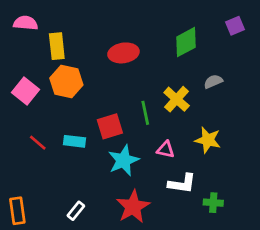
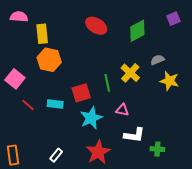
red ellipse: (123, 53) -> (96, 26), moved, turned 40
pink square: (26, 91) -> (15, 79), moved
yellow star: (208, 140) -> (169, 81), moved

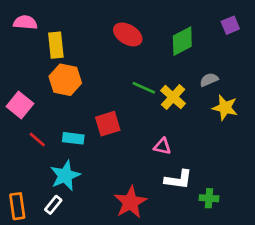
green line: (107, 83) -> (144, 88), moved, turned -54
cyan star: (91, 118) -> (65, 176), moved
white rectangle: (56, 155) -> (53, 205), moved

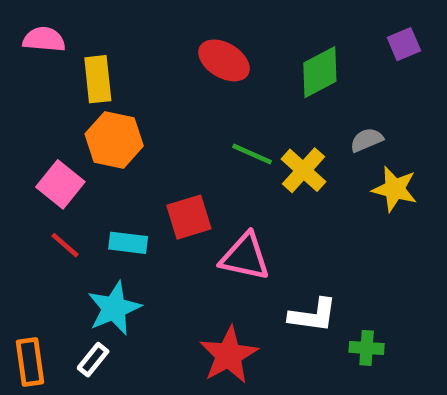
pink square: (20, 105) -> (60, 184), moved
pink triangle: (162, 146) -> (245, 257), moved, size x1.6

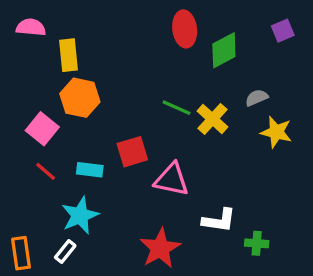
red ellipse: (224, 60) -> (185, 29), moved, turned 52

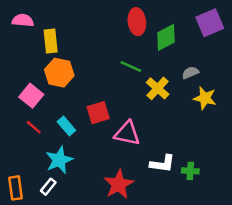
purple square: (283, 31) -> (210, 23), size x1.6
green line: (176, 108) -> (131, 67), moved
cyan rectangle: (90, 170) -> (66, 126), turned 42
green cross: (257, 243) -> (190, 171), moved

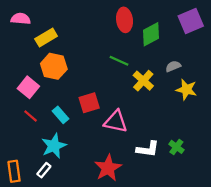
yellow rectangle: (51, 41) -> (46, 38), turned 65
green cross: (190, 171) -> (176, 147), moved, turned 32

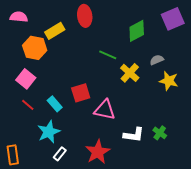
red ellipse: (125, 20) -> (85, 16), moved
yellow rectangle: (46, 38) -> (55, 31), moved
orange hexagon: (54, 66) -> (35, 48), moved
white rectangle: (44, 170) -> (60, 154), moved

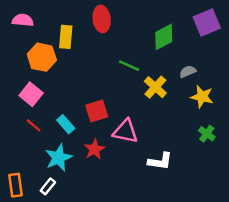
yellow rectangle: (55, 31) -> (66, 37), turned -54
green cross: (160, 133) -> (207, 134), moved
red star: (98, 152) -> (94, 149), moved, size x0.7
white rectangle: (60, 154) -> (48, 186), moved

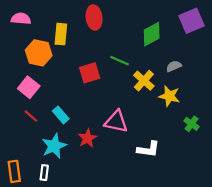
yellow star: (202, 97) -> (169, 96), moved
red square: (97, 111) -> (90, 73), moved
white rectangle: (48, 186) -> (44, 173), turned -32

